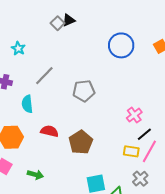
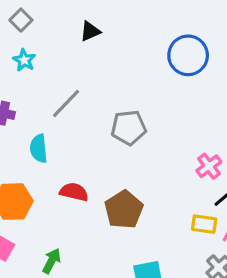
black triangle: (69, 20) -> (90, 31), moved
gray square: (58, 23) -> (21, 20), moved
green arrow: (35, 175) -> (52, 261), turned -77

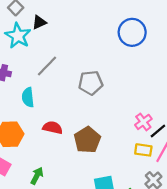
black triangle: (90, 31) -> (39, 22), moved
cyan star: (24, 60) -> (18, 36), size x1.6
pink cross: (209, 166) -> (143, 122), moved

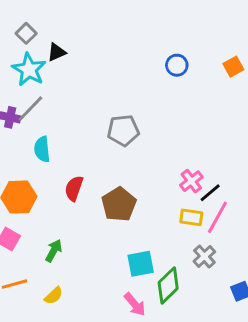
blue circle: (132, 32) -> (177, 65), size x0.6
gray line: (47, 66) -> (30, 109), moved
red semicircle: (53, 128) -> (74, 188), turned -84

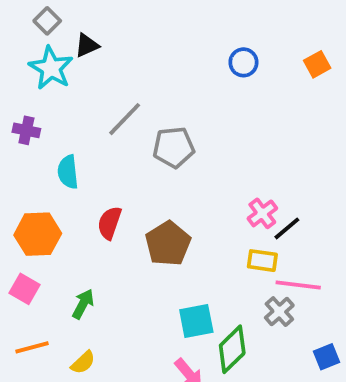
gray line: (30, 109) -> (125, 119), moved
pink line: (217, 217) -> (298, 285), moved, turned 68

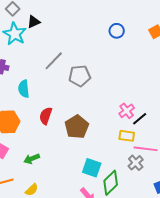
green arrow: (83, 304) -> (32, 159), turned -140
cyan square: (196, 321) -> (92, 168), turned 30

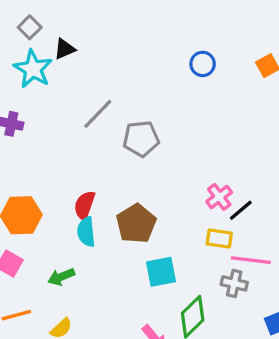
cyan semicircle: (24, 89) -> (86, 232), moved
gray cross: (136, 163) -> (234, 283), turned -35
cyan square: (92, 168) -> (161, 272), moved, turned -30

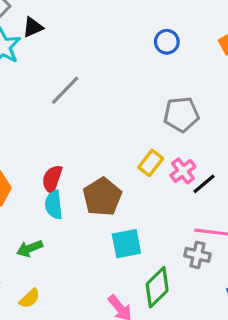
gray pentagon: (141, 139) -> (181, 114), moved
yellow rectangle: (219, 239) -> (151, 163), moved, turned -60

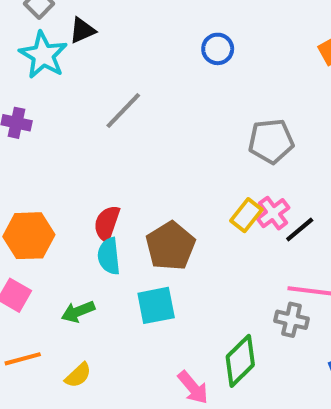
blue circle: (167, 42) -> (218, 49), moved
yellow rectangle: (151, 163) -> (246, 215), moved
cyan square: (126, 244) -> (156, 305), moved

